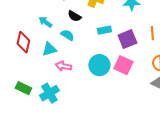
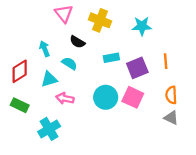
cyan arrow: (45, 22) -> (45, 49), turned 32
red diamond: (23, 42) -> (20, 71), turned 45
green rectangle: (23, 88) -> (20, 105), moved

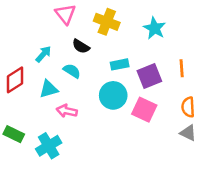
cyan star: (142, 26) -> (155, 28), turned 30
cyan arrow: (45, 49) -> (43, 54), turned 63
cyan circle: (106, 97) -> (113, 95), moved
green rectangle: (20, 105) -> (14, 134), moved

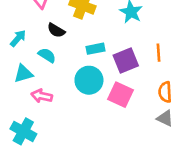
cyan cross: (49, 146) -> (23, 131), turned -30

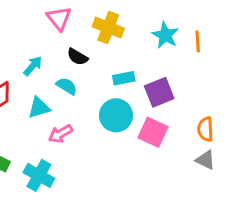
orange line: (159, 53) -> (198, 41), moved
pink arrow: (42, 96) -> (60, 134), turned -42

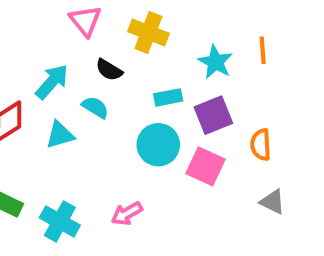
cyan star: (165, 35) -> (215, 62), moved
cyan arrow: (33, 66) -> (52, 82), size x1.4
orange semicircle: (205, 129) -> (261, 145), moved
pink arrow: (60, 134) -> (127, 214), moved

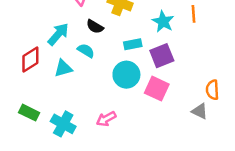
orange semicircle: (261, 145) -> (212, 90), moved

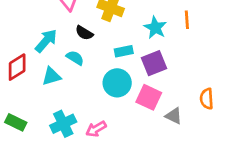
gray triangle: (200, 111) -> (174, 116), moved
cyan cross: (63, 124) -> (63, 124), moved, turned 35

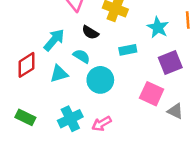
purple square: (154, 63) -> (170, 62), moved
cyan circle: (117, 83) -> (100, 80), moved

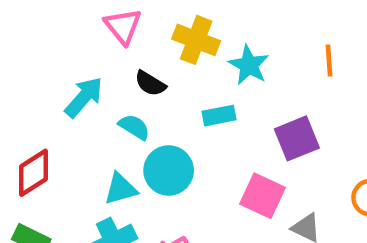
cyan star: (158, 27) -> (249, 65), moved
red diamond: (27, 65) -> (33, 173), moved
cyan triangle: (59, 74) -> (121, 189), moved

